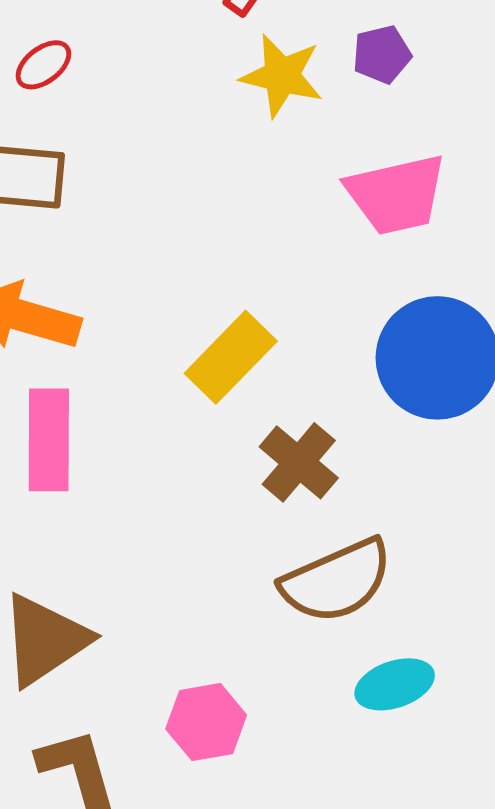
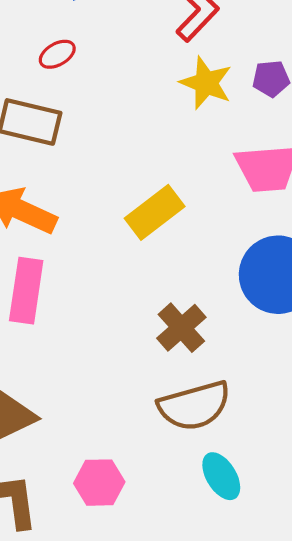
yellow rectangle: (231, 357) -> (155, 212), moved
cyan ellipse: (395, 684) -> (221, 476), turned 69

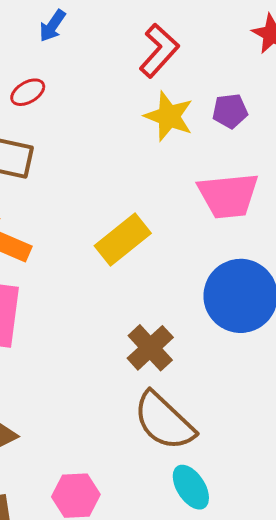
brown semicircle: (194, 406) -> (164, 421), turned 60

